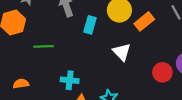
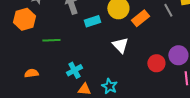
cyan rectangle: (90, 25) -> (92, 21), turned 56
cyan cross: (70, 80) -> (74, 70), turned -35

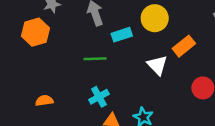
orange rectangle: (140, 18) -> (184, 46), moved
green line: (51, 40) -> (95, 59), moved

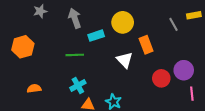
orange hexagon: (35, 32) -> (23, 47), moved
orange rectangle: (184, 46) -> (146, 45), turned -72

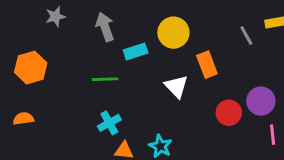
orange semicircle: (34, 89) -> (23, 119), moved

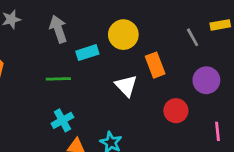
purple circle: (261, 101) -> (206, 80), moved

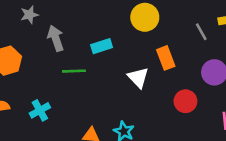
gray arrow: (58, 29) -> (56, 38), moved
yellow circle: (123, 35) -> (145, 17), moved
cyan cross: (62, 120) -> (40, 110), moved

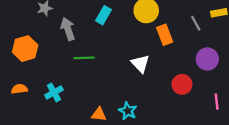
cyan rectangle: (102, 46) -> (104, 15), moved, turned -42
orange rectangle: (166, 58) -> (165, 35), moved

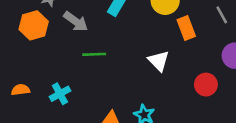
gray arrow: (68, 29) -> (76, 21), turned 145
orange hexagon: (25, 49) -> (34, 25), moved

